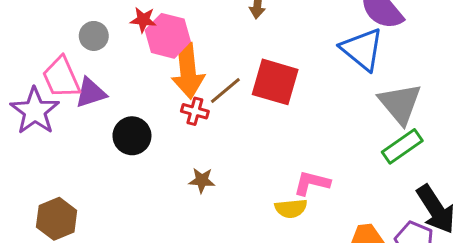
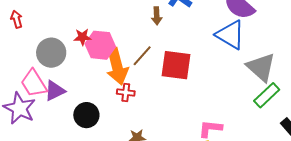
gray circle: (94, 36) -> (51, 53), size x1.5
brown line: (225, 90) -> (142, 56), moved

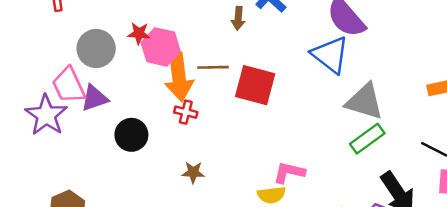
brown line: (142, 56) -> (213, 67), turned 40
gray triangle: (261, 67) -> (365, 102), turned -32

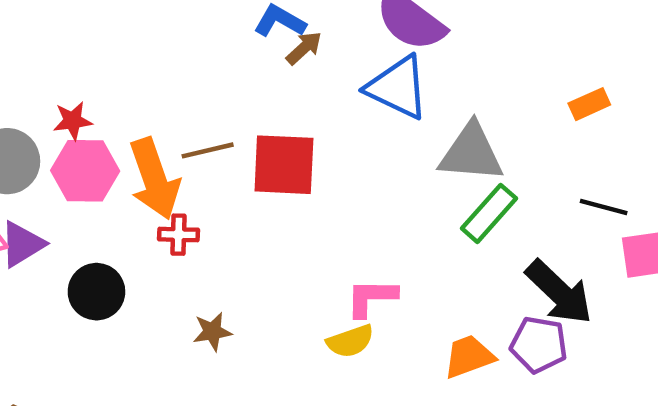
brown arrow: (238, 18) -> (304, 48), moved, turned -125
pink hexagon: (161, 47) -> (85, 171), moved

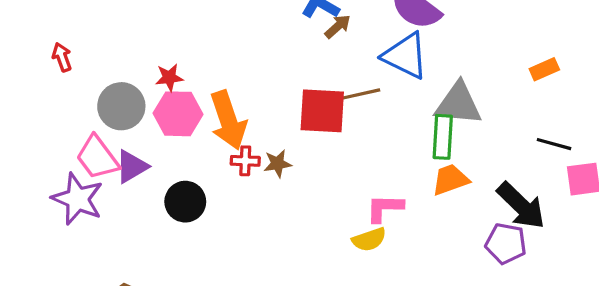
brown line: (208, 150) -> (361, 94), moved
green rectangle: (489, 213) -> (443, 137), moved, turned -39
brown star: (212, 332) -> (278, 164), moved
orange trapezoid: (469, 357) -> (450, 180), moved

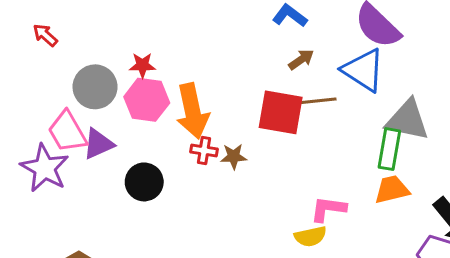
brown arrow: (338, 26) -> (301, 60), moved
red arrow: (62, 57) -> (45, 35), turned -35

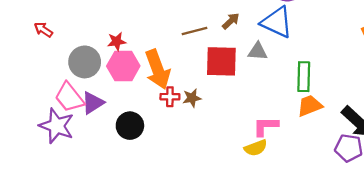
brown line: (319, 101) -> (194, 31), moved
gray triangle: (407, 120) -> (258, 51), moved, size x0.6

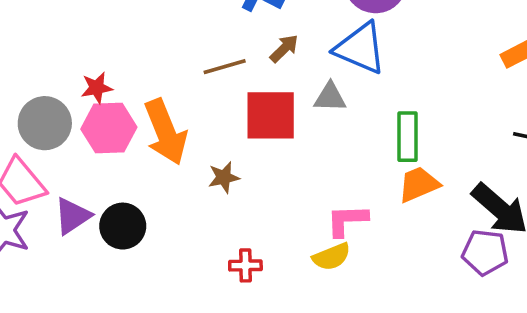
red cross: (170, 97) -> (245, 265), moved
purple triangle: (93, 103) -> (72, 216), moved

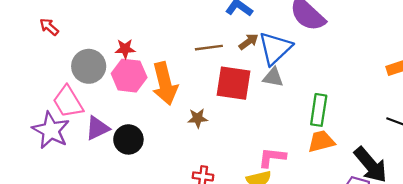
blue triangle: (360, 48) -> (275, 48), moved, turned 45

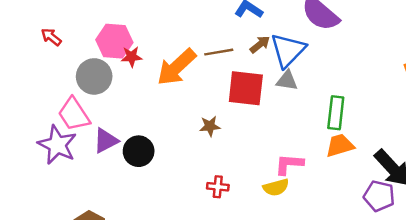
pink hexagon: (129, 76) -> (114, 41), moved
orange arrow: (165, 84) -> (176, 67), moved, turned 63

